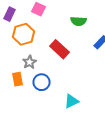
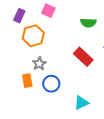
red rectangle: (60, 49) -> (83, 57), moved

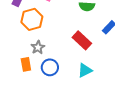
cyan triangle: (81, 103) -> (85, 70), moved

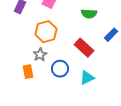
orange hexagon: (32, 19) -> (46, 32), moved
blue circle: (50, 67) -> (60, 69), moved

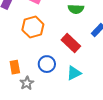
gray star: (40, 55) -> (27, 83), moved

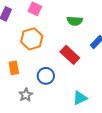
orange rectangle: (15, 67) -> (14, 68), moved
cyan triangle: (74, 73) -> (80, 98), moved

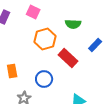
orange hexagon: (32, 39) -> (45, 39), moved

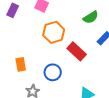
green semicircle: (73, 24) -> (91, 17), moved, turned -35

